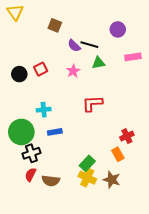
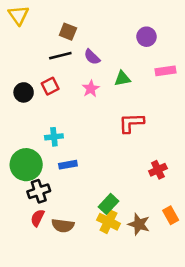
black line: (89, 45) -> (60, 56), moved, turned -30
red L-shape: (92, 104) -> (131, 123), moved
orange rectangle: (118, 154) -> (171, 215), moved

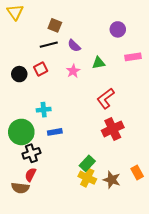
red L-shape: (131, 123) -> (106, 98), turned -35
red cross: (158, 170) -> (113, 129), moved, size x1.5
brown semicircle: (63, 225) -> (20, 188), moved

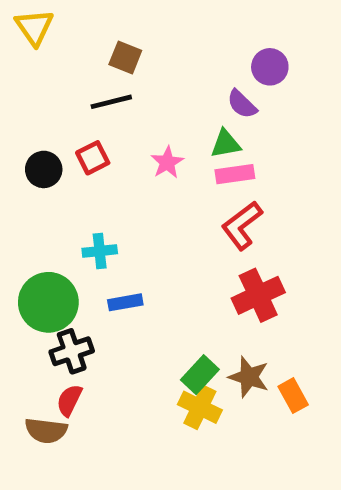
purple semicircle: (74, 46) -> (242, 104), moved
pink rectangle: (133, 57) -> (235, 174), moved
orange rectangle: (137, 173) -> (293, 396), moved
brown star: (112, 180) -> (249, 377), moved

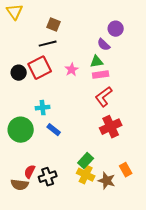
red square: (93, 158) -> (40, 68), size x1.6
blue rectangle: (125, 302) -> (54, 130), turned 48
black cross: (72, 351) -> (48, 177), moved
brown star: (249, 377) -> (107, 181), moved

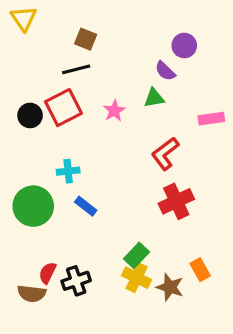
pink rectangle: (101, 75) -> (211, 119), moved

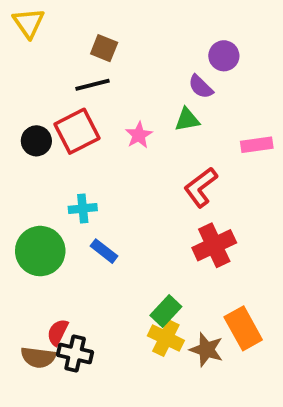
orange rectangle: (200, 270) -> (243, 328), size x1.5
black cross: (76, 281) -> (75, 353), moved, turned 32

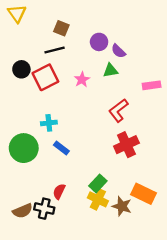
purple circle: (224, 56) -> (99, 42), moved
black circle: (36, 141) -> (21, 69), moved
orange rectangle: (243, 328) -> (144, 194), turned -35
red semicircle: (58, 332) -> (59, 191), moved
brown semicircle: (38, 357) -> (23, 211), turned -30

